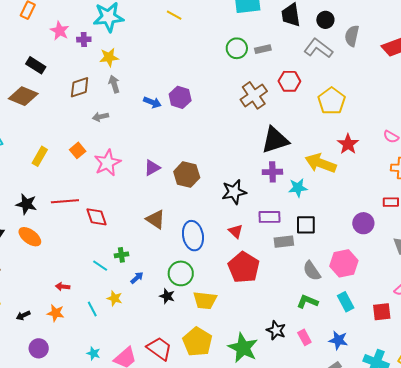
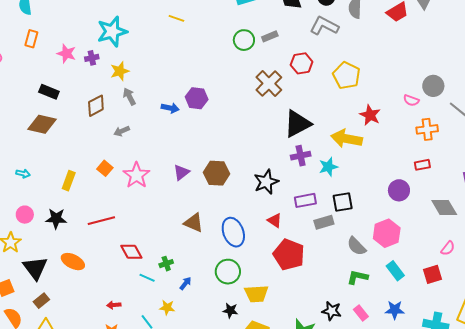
black star: (26, 204) -> (56, 219), moved
red diamond: (96, 217) -> (131, 252), moved
black star: (167, 296) -> (230, 310), moved

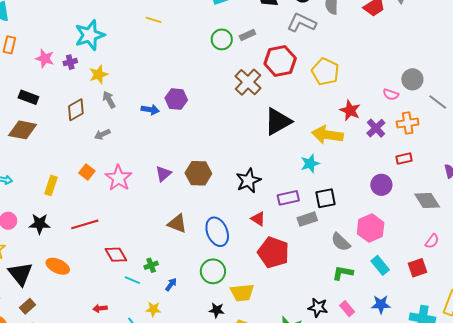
red hexagon: (302, 63) -> (280, 61), size x1.4
purple cross: (301, 156) -> (376, 128), moved, turned -30

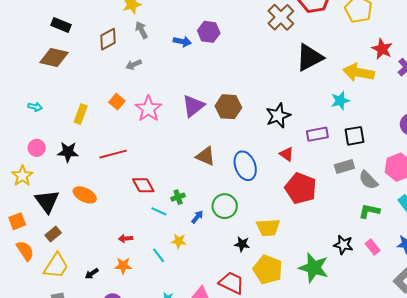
purple triangle: (163, 174) -> (193, 106), size x1.4
gray rectangle: (307, 219) -> (344, 167), moved
green circle: (213, 271) -> (225, 206), moved

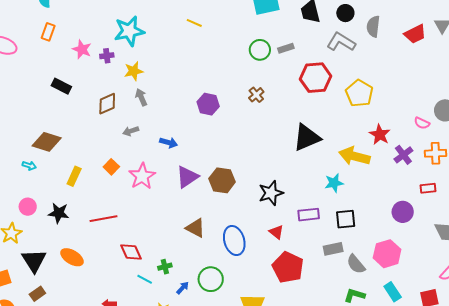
brown cross: (281, 17) -> (256, 95), moved, size x0.6
blue arrow: (182, 41) -> (169, 143), moved
brown diamond: (54, 58) -> (47, 142), moved

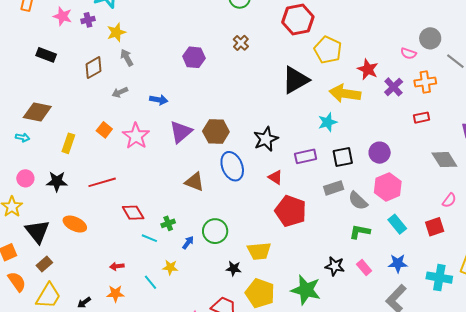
yellow pentagon: (359, 93) -> (328, 50), moved
purple circle: (403, 212) -> (380, 153), moved
blue ellipse: (234, 241) -> (232, 166), moved

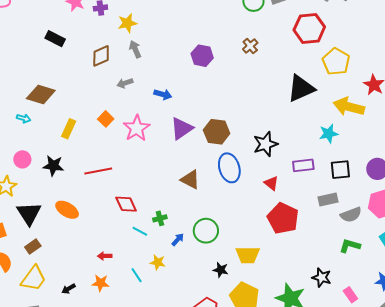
gray semicircle: (358, 201) -> (351, 215), turned -70
pink rectangle: (364, 267) -> (350, 295), moved

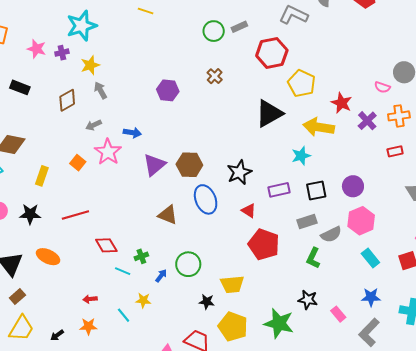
pink star: (137, 128) -> (108, 152), moved
green L-shape: (350, 246) -> (313, 258), moved, turned -75

